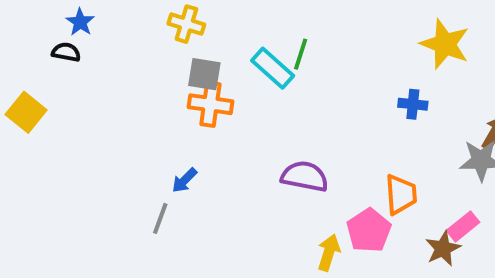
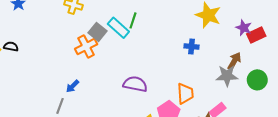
black semicircle: (66, 52) -> (11, 46), moved
gray square: (204, 74) -> (98, 32), moved, turned 30
orange cross: (210, 104) -> (86, 46), turned -35

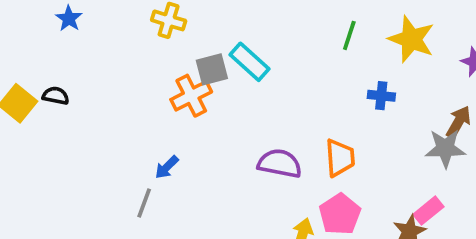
green line: (133, 20) -> (349, 35), moved
gray square: (98, 32) -> (212, 69), turned 36
orange trapezoid: (185, 93) -> (340, 158), moved

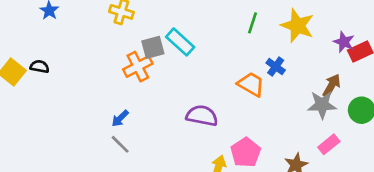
blue cross: (381, 96) -> (276, 67), turned 30
orange trapezoid: (340, 158) -> (251, 84), moved, turned -56
gray line: (144, 203) -> (120, 144), moved, turned -65
pink rectangle: (428, 211) -> (329, 144), moved

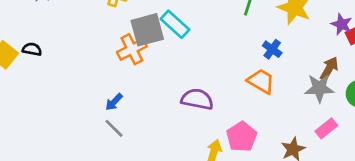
gray square: (153, 47) -> (147, 30), size x1.4
orange trapezoid: (251, 84) -> (261, 81), moved

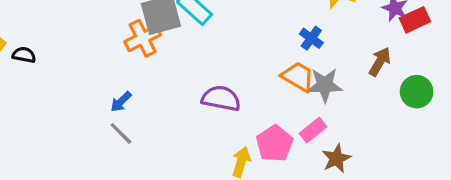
black semicircle: (32, 49) -> (24, 55), moved
gray star: (319, 88) -> (325, 85), moved
pink rectangle: (326, 128) -> (313, 130), moved

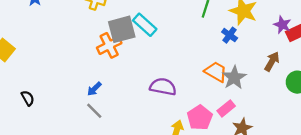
blue cross: (311, 38) -> (230, 35), moved
black semicircle: (24, 55) -> (28, 98), moved, turned 49
gray star: (325, 85) -> (234, 77), turned -30

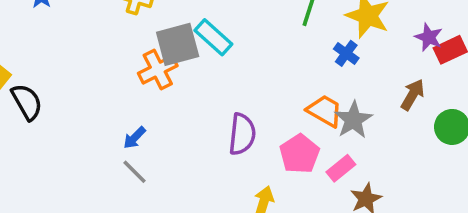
purple semicircle: (163, 87) -> (242, 134), turned 85
black semicircle: (28, 98) -> (27, 102), moved, size x1.5
pink pentagon: (200, 118) -> (300, 154), moved

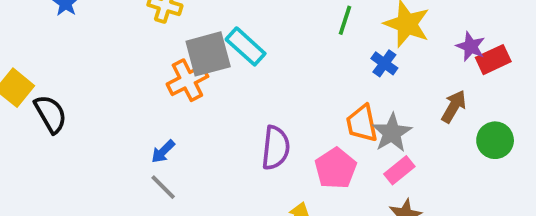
orange trapezoid: (325, 111) -> (362, 123), turned -132
pink rectangle: (341, 168) -> (399, 170), moved

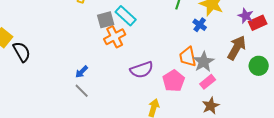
gray square: (208, 54) -> (106, 20), size x0.7
orange cross: (187, 80) -> (115, 37), moved
brown arrow: (454, 106) -> (237, 48), size x1.4
purple semicircle: (276, 148) -> (142, 70), turned 65

